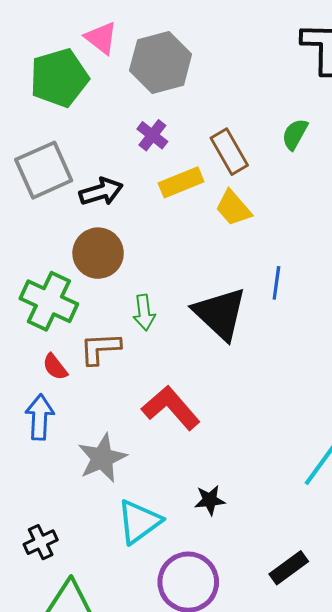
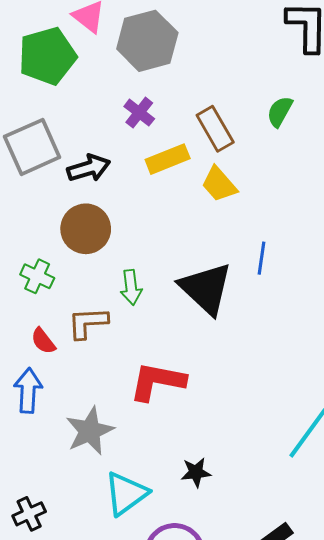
green cross: (49, 301) -> (37, 276), size x0.6
red L-shape: (171, 408) -> (157, 381), turned -38

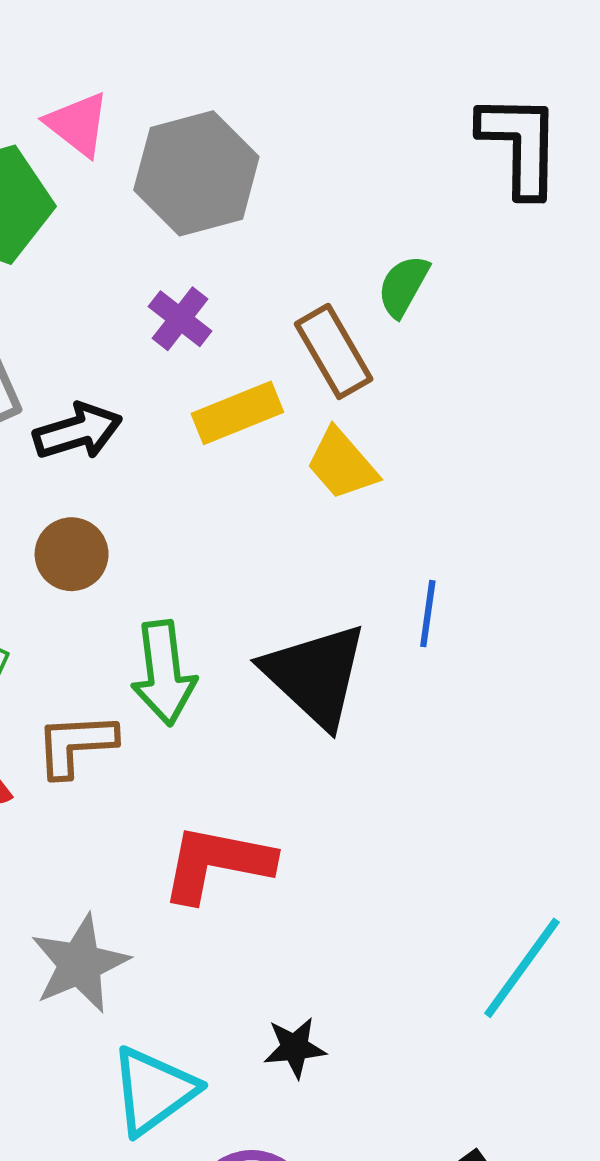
green semicircle: (280, 112) -> (403, 286), moved
brown circle: (86, 229) -> (72, 554), size x0.7
green arrow: (131, 287) -> (164, 673), size x1.4

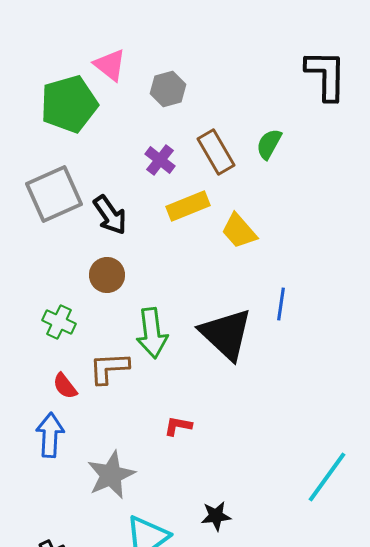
gray hexagon: (196, 173) -> (168, 89), size x0.6
brown rectangle: (334, 351) -> (216, 152), moved
black arrow: (78, 431) -> (110, 215), turned 72
red L-shape: (217, 863) -> (178, 426), size x0.5

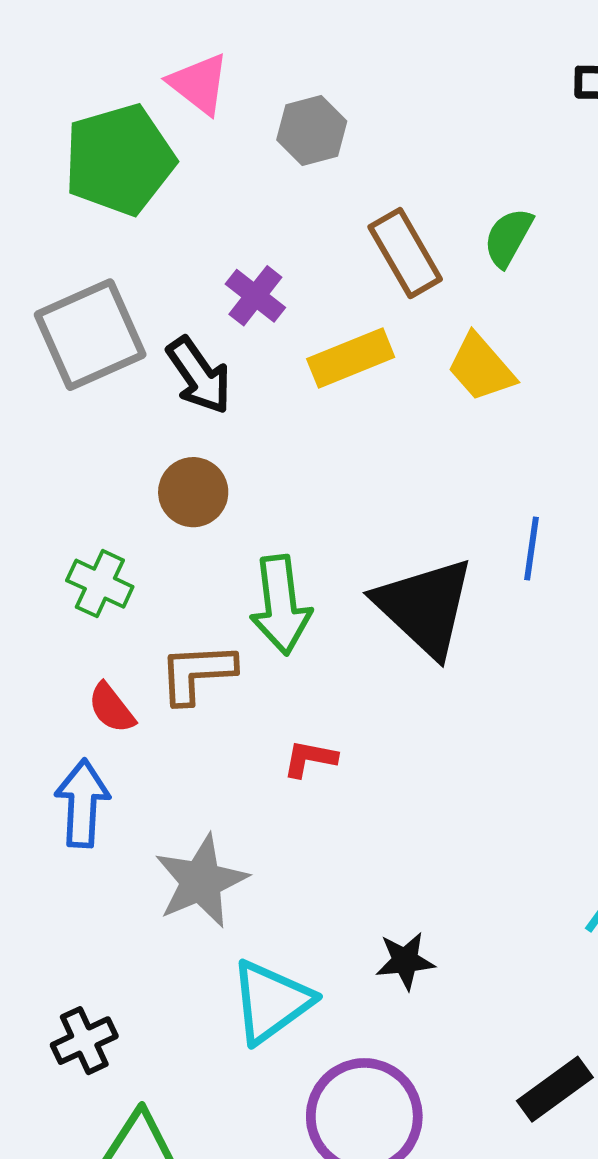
purple cross: (160, 160) -> (255, 296), moved
yellow trapezoid: (239, 231) -> (481, 368), moved
red L-shape: (178, 426) -> (310, 759), moved

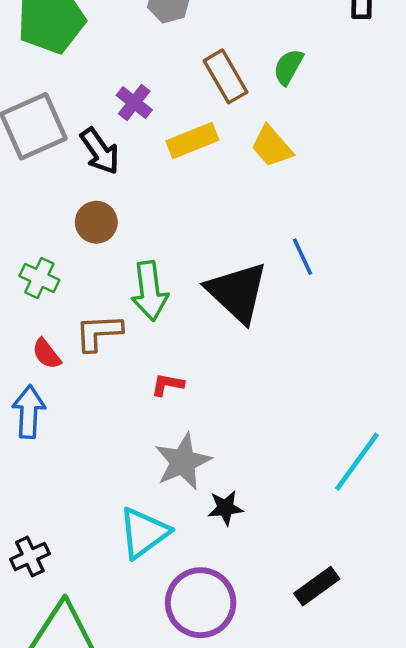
blue line: (532, 549) -> (302, 257), turned -33
gray star: (201, 881) -> (183, 462), moved

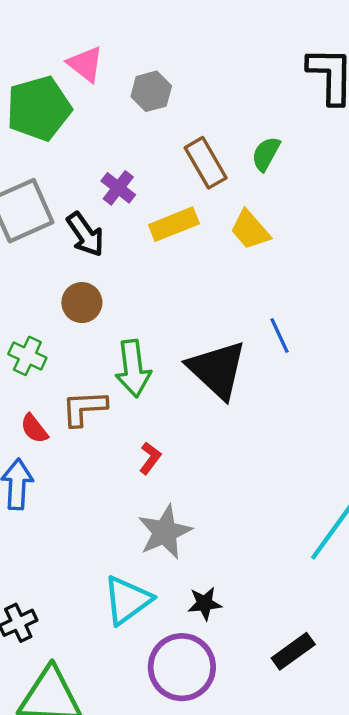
red L-shape: (167, 385) -> (150, 458), turned 116
black star: (225, 508) -> (205, 604), moved

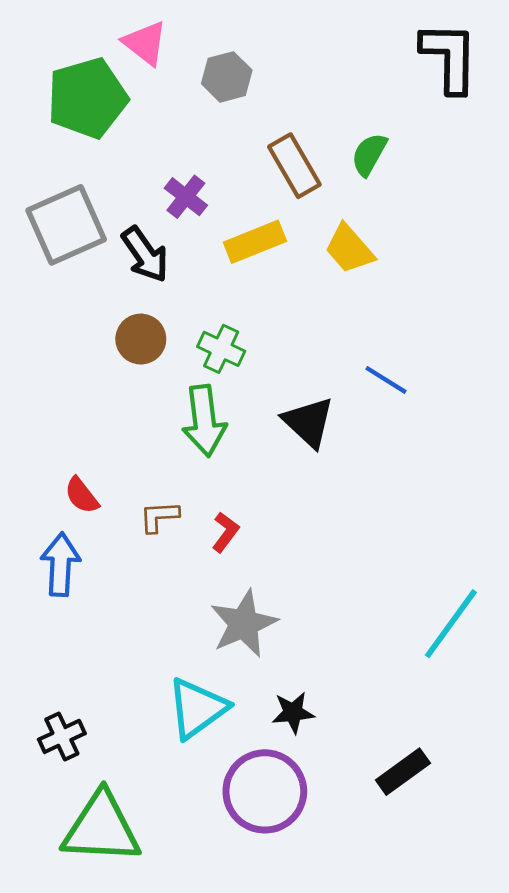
blue line: (280, 335) -> (386, 380), turned -33
green cross: (27, 356) -> (221, 349), moved
black triangle: (217, 370) -> (309, 422), size x0.7
brown L-shape: (84, 408) -> (159, 517), moved, size x0.7

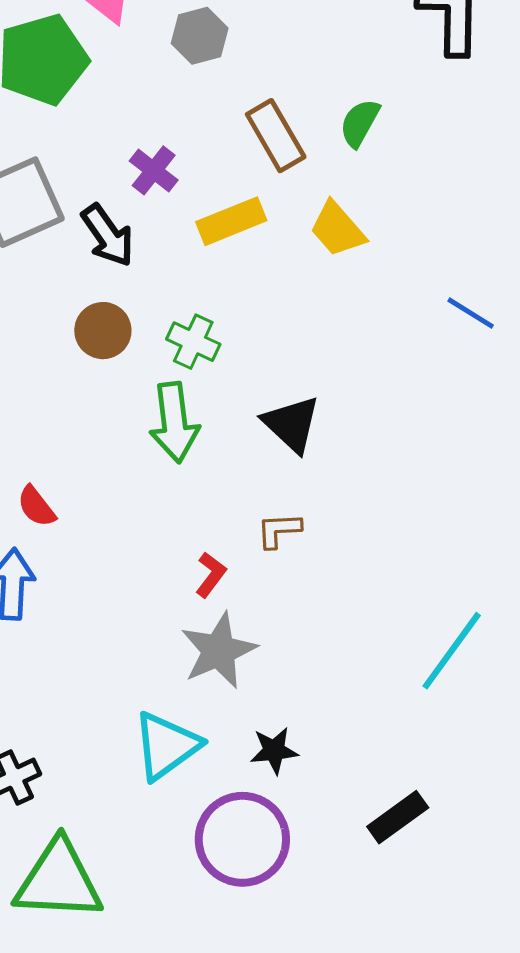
blue line: (386, 380) -> (471, 313), moved
brown L-shape: (159, 517) -> (279, 530), moved
red L-shape: (225, 532) -> (211, 575), moved

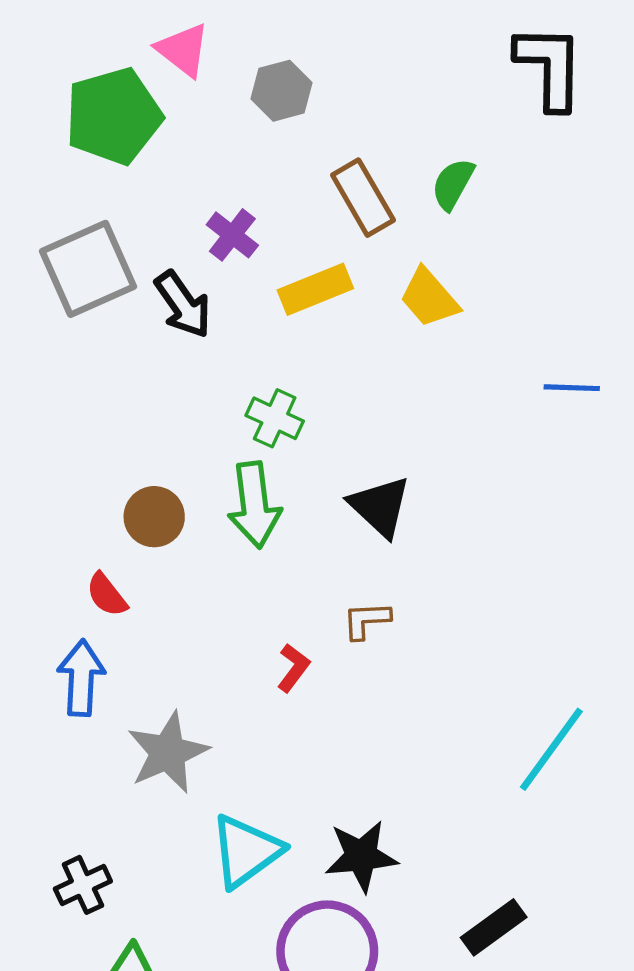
blue line: (471, 313) -> (572, 388), turned -30
brown circle: (103, 331) -> (154, 517), moved
gray star: (219, 651) -> (168, 753), moved
black star: (274, 751) -> (361, 856), size x1.4

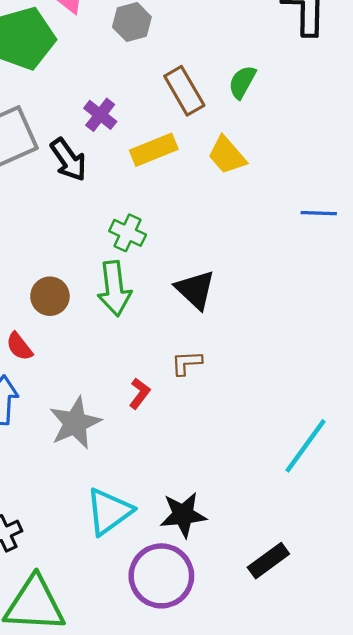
gray star: (168, 753) -> (75, 423), moved

